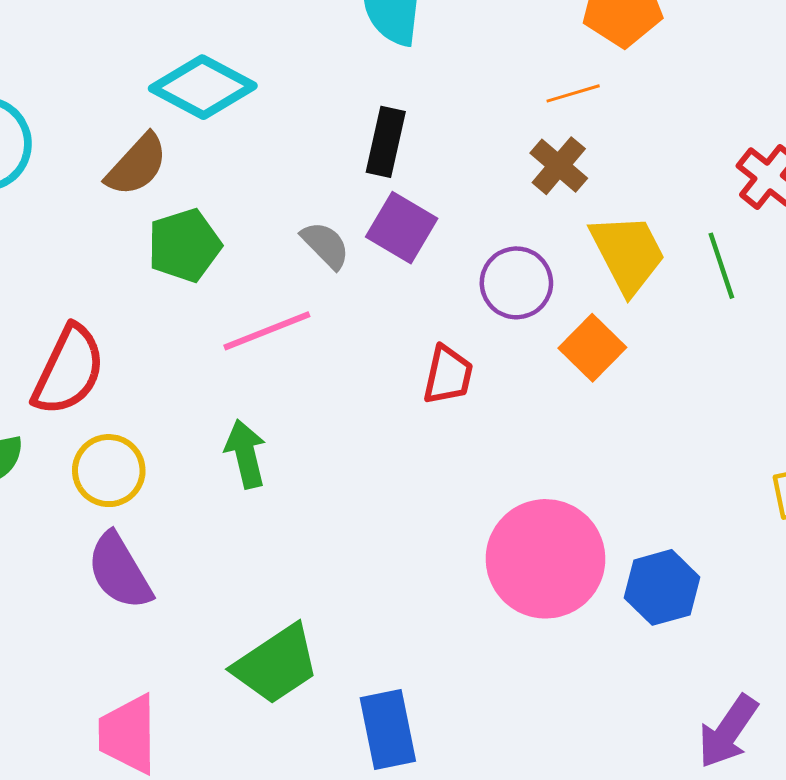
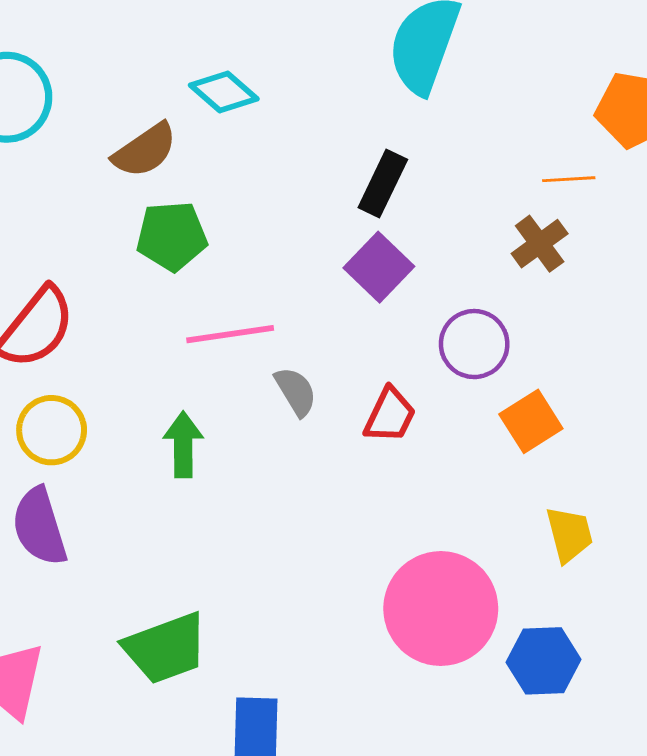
cyan diamond: (203, 87) -> (224, 92), size x0.7
gray semicircle: (325, 245) -> (296, 391), moved
yellow trapezoid: (628, 253) -> (569, 534), moved, size x0.7

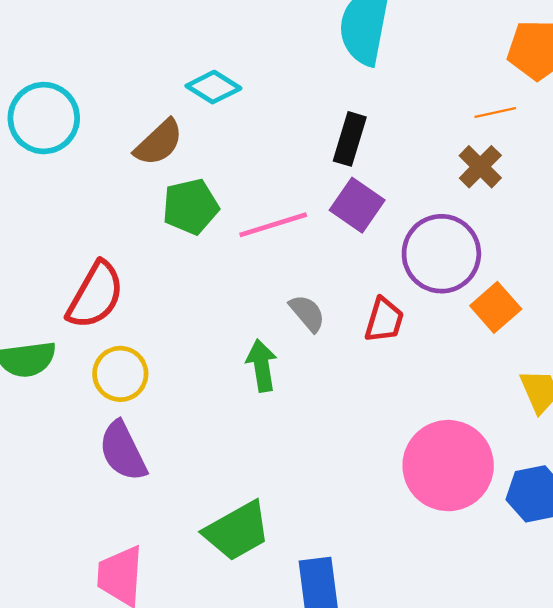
pink line: (230, 334) -> (273, 225), moved
purple circle: (474, 344) -> (441, 254), size x1.4
green arrow: (183, 445) -> (262, 365), moved

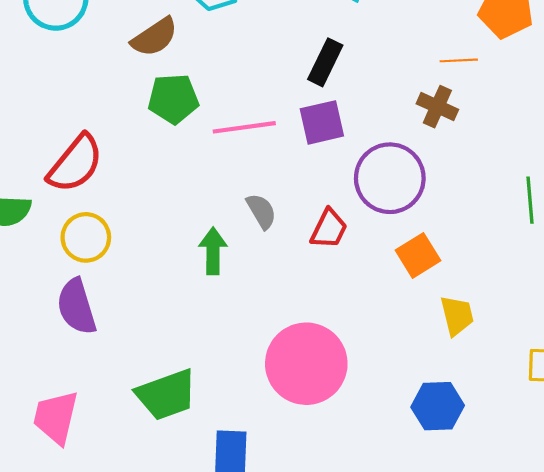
brown cross: (480, 167) -> (437, 107), turned -30
purple square: (357, 205) -> (322, 122), turned 33
orange square: (496, 307) -> (418, 255), moved
pink circle: (448, 466) -> (306, 364), moved

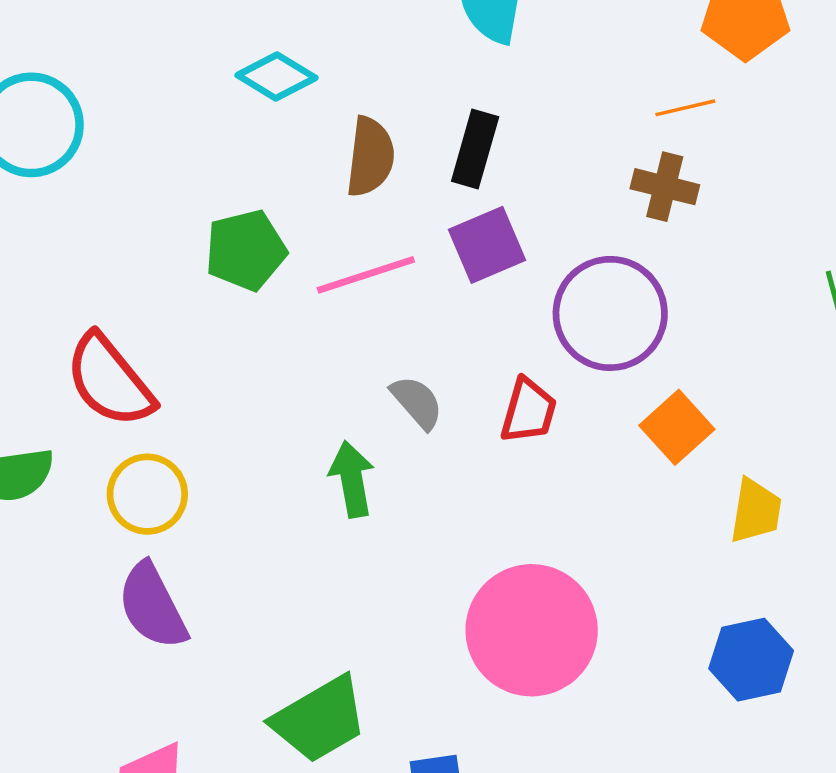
brown semicircle: (155, 37) -> (370, 157), moved, turned -39
red semicircle: (75, 164) -> (110, 381), turned 112
yellow trapezoid: (457, 315) -> (756, 511), turned 33

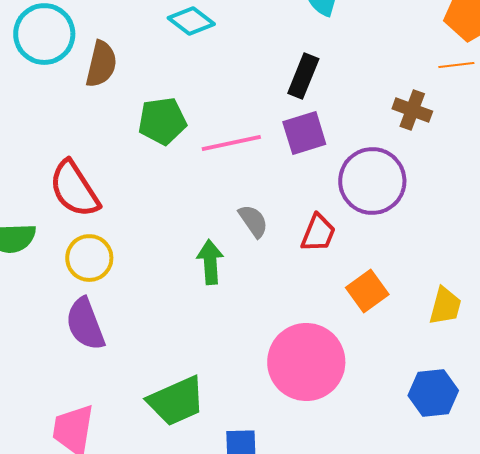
orange line: (685, 108) -> (456, 65), moved
brown semicircle: (370, 157) -> (101, 64), moved
orange square: (677, 427) -> (367, 291), moved

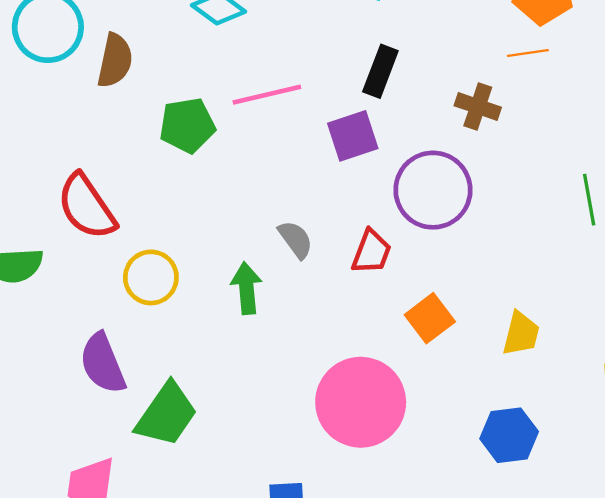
black rectangle: (303, 76) -> (380, 71), moved
pink line: (231, 143) -> (267, 95), moved
yellow circle: (89, 258) -> (151, 277), moved
green trapezoid: (176, 401) -> (167, 414), moved, turned -30

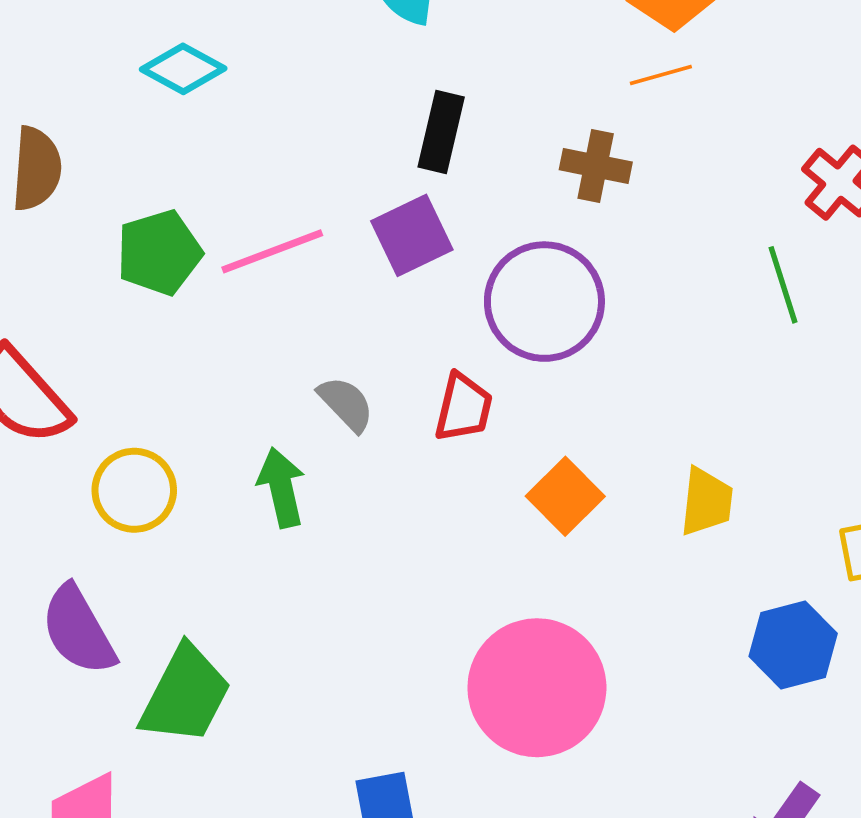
pink line: (267, 95) -> (272, 251), moved
pink circle: (361, 402) -> (537, 688), moved
blue hexagon: (509, 435) -> (793, 645), moved

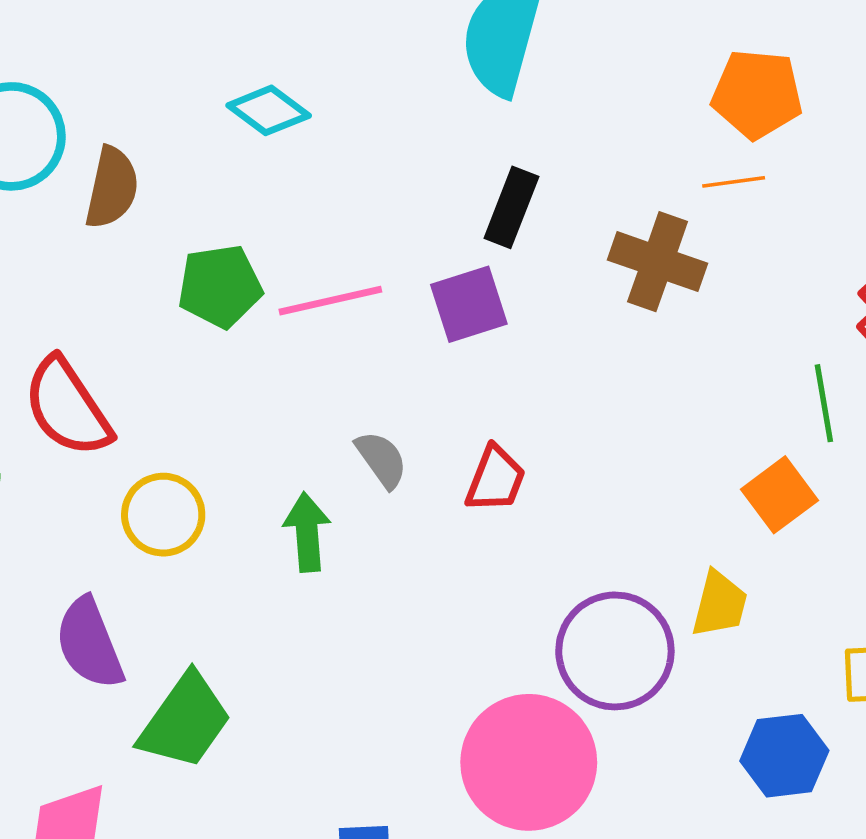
brown cross: (596, 166) -> (658, 262), size x1.4
purple circle: (544, 302) -> (615, 651), moved
orange square: (565, 496) -> (779, 495), moved

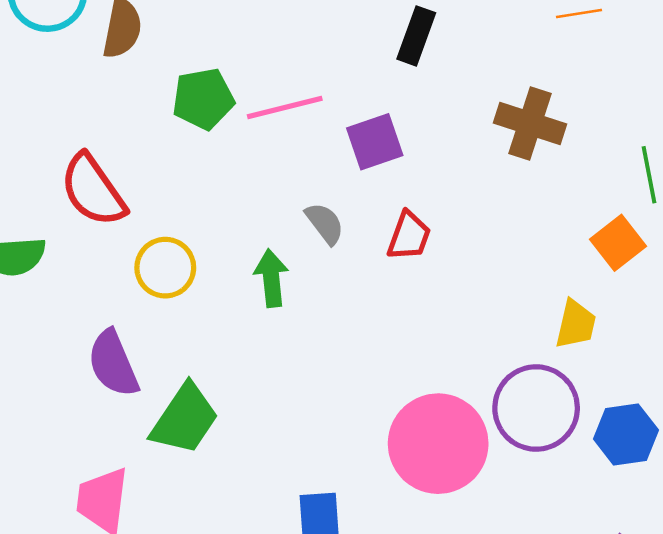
brown cross: (658, 262) -> (530, 123), moved
purple square: (469, 304) -> (375, 142), moved
purple circle: (615, 651) -> (536, 408), moved

